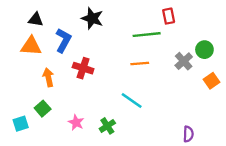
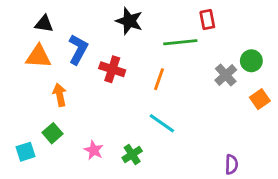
black star: (92, 18) -> (129, 21), moved
orange line: (140, 63) -> (159, 79), moved, turned -66
red cross: (83, 68) -> (112, 69), moved

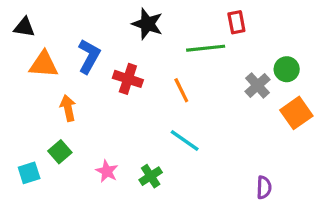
black triangle: (44, 24) -> (24, 27), moved
orange line: (159, 79) -> (181, 90), turned -45
orange square: (260, 99) -> (296, 113), size x1.4

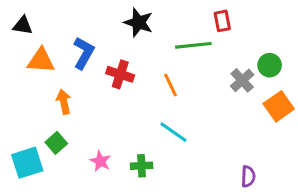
cyan square: (29, 173) -> (27, 163), size x1.5
green cross: (151, 176) -> (142, 166), turned 30

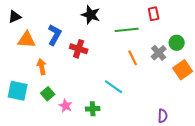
red rectangle: (222, 21) -> (154, 14), moved
black triangle: (23, 26) -> (15, 17), turned -32
orange line: (171, 85) -> (133, 58), moved
green square: (56, 143) -> (48, 94), moved
cyan square: (27, 163) -> (18, 91), moved, turned 30

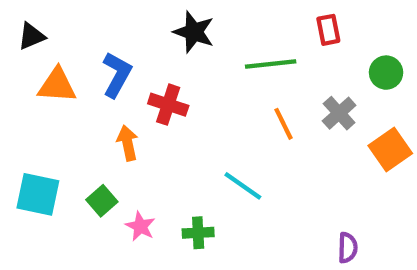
green circle: (177, 43) -> (386, 73), moved
orange arrow: (42, 67) -> (128, 143), moved

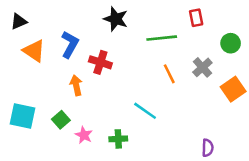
orange triangle: (57, 85) -> (34, 51), turned 30

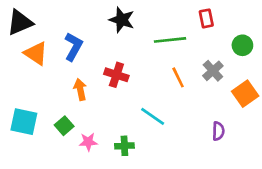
black triangle: (19, 21) -> (20, 22), size x1.5
red cross: (100, 62) -> (116, 75), moved
pink star: (84, 135) -> (88, 142), turned -30
purple semicircle: (208, 148) -> (218, 131), moved

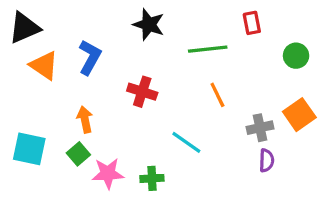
gray cross: (213, 71) -> (260, 128), moved, turned 30
orange arrow: (80, 90) -> (85, 119), moved
pink star: (88, 142) -> (108, 173), size x1.4

